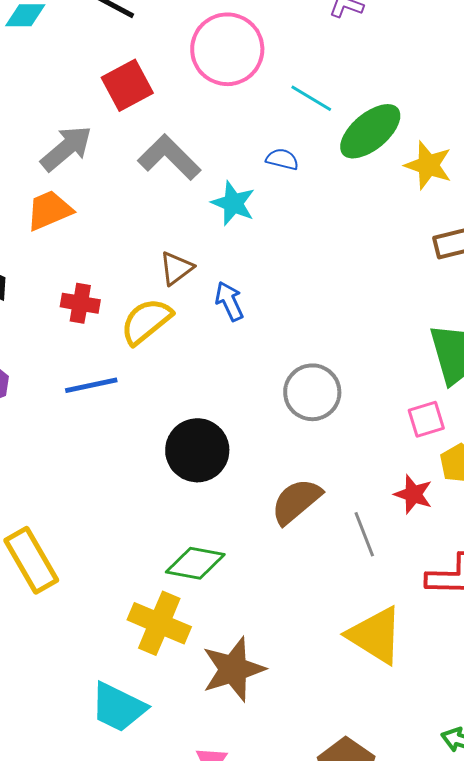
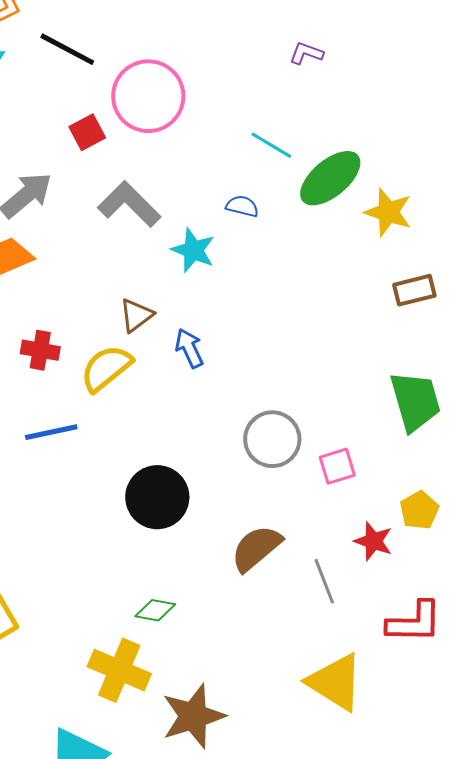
pink circle: (227, 49) -> (148, 96), moved
red square: (127, 85) -> (87, 132), size x0.7
pink square: (426, 419) -> (337, 466), moved
green diamond: (195, 563) -> (155, 610), size x0.7

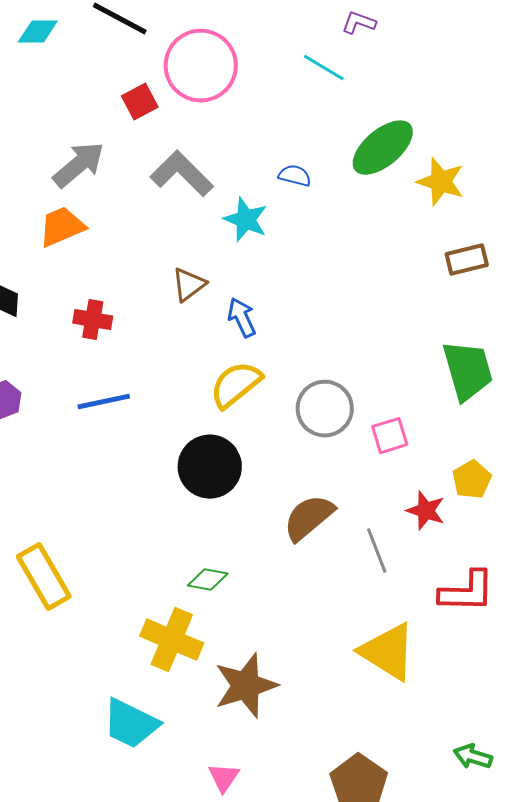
cyan line: (271, 145) -> (324, 68), moved
yellow semicircle: (106, 368) -> (236, 385), moved

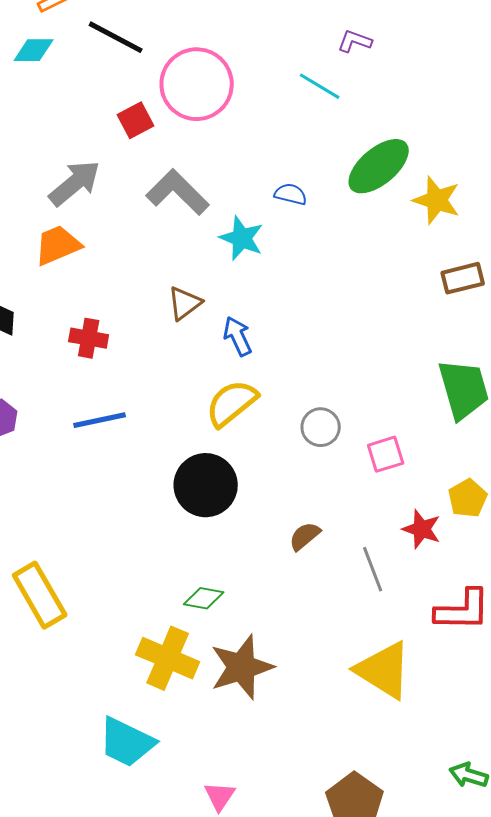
gray circle: (325, 409) -> (321, 427), size x0.7
brown semicircle: (309, 518) -> (305, 536), size x0.6
brown star: (246, 686) -> (242, 667), moved

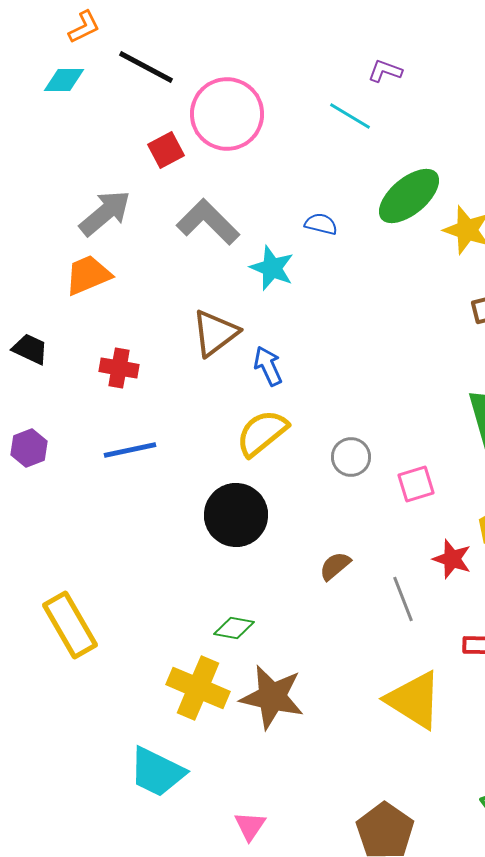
brown triangle: (185, 303) -> (215, 333), size x1.4
brown star: (242, 667) -> (272, 697), turned 30

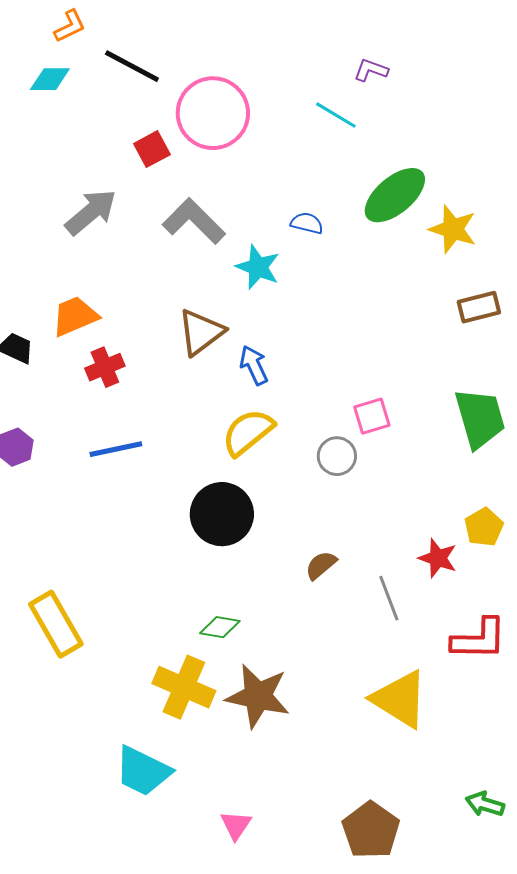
orange trapezoid: (88, 275) -> (75, 316), moved
red cross: (119, 368) -> (105, 367), turned -33
pink square: (416, 484) -> (372, 416), moved

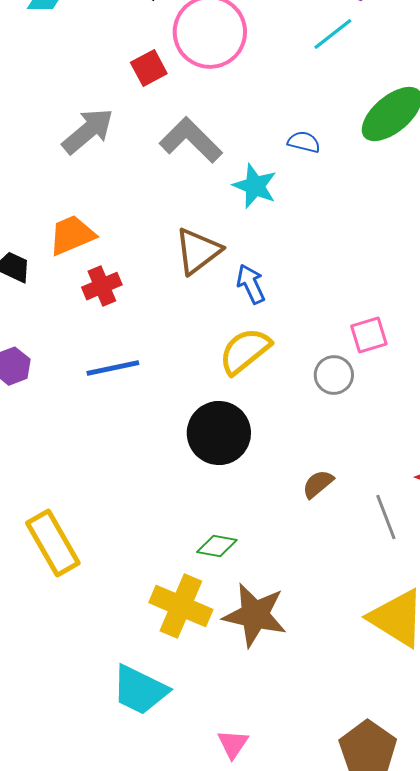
cyan line: (336, 115) -> (333, 34), turned -69

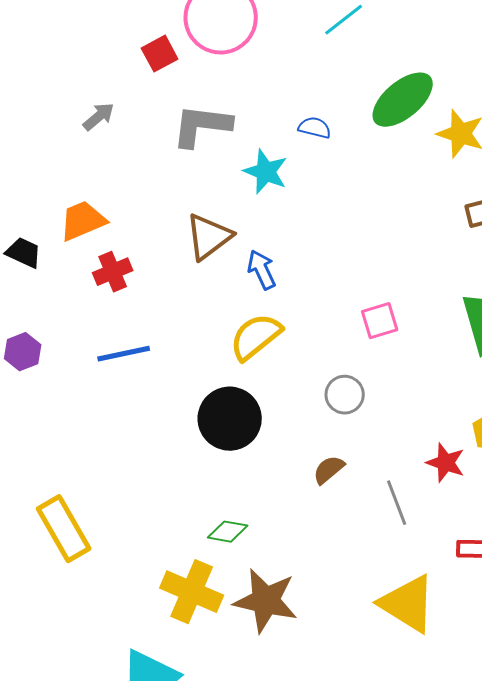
gray arrow: (88, 131) -> (99, 117), size x0.6
gray L-shape: (191, 140) -> (202, 126), turned -38
gray circle: (334, 375) -> (345, 395), moved

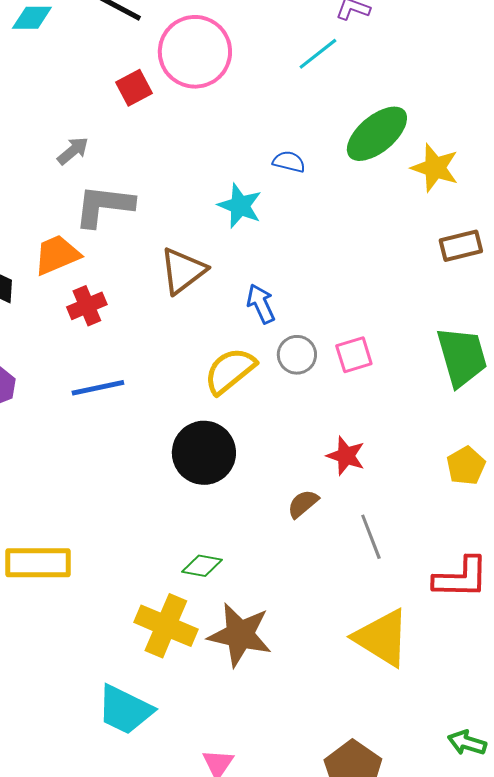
gray L-shape: (202, 126) -> (104, 206), moved
blue arrow: (262, 270) -> (261, 304), moved
gray circle: (345, 395) -> (297, 355), moved
red star: (446, 463) -> (346, 456), moved
yellow rectangle: (64, 529) -> (38, 563), turned -60

